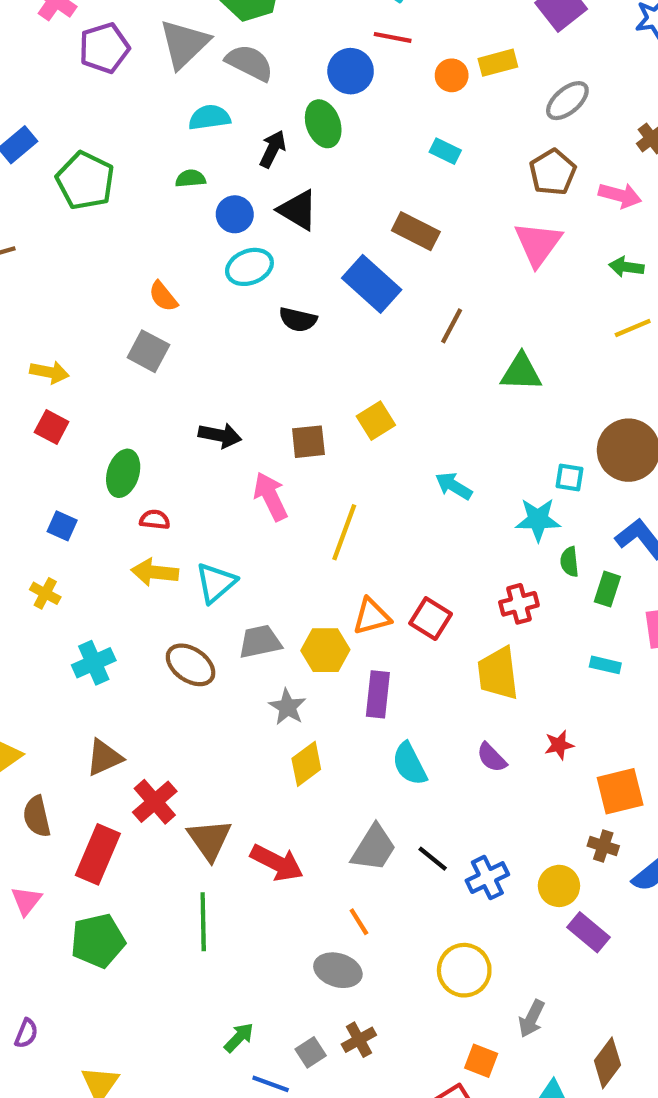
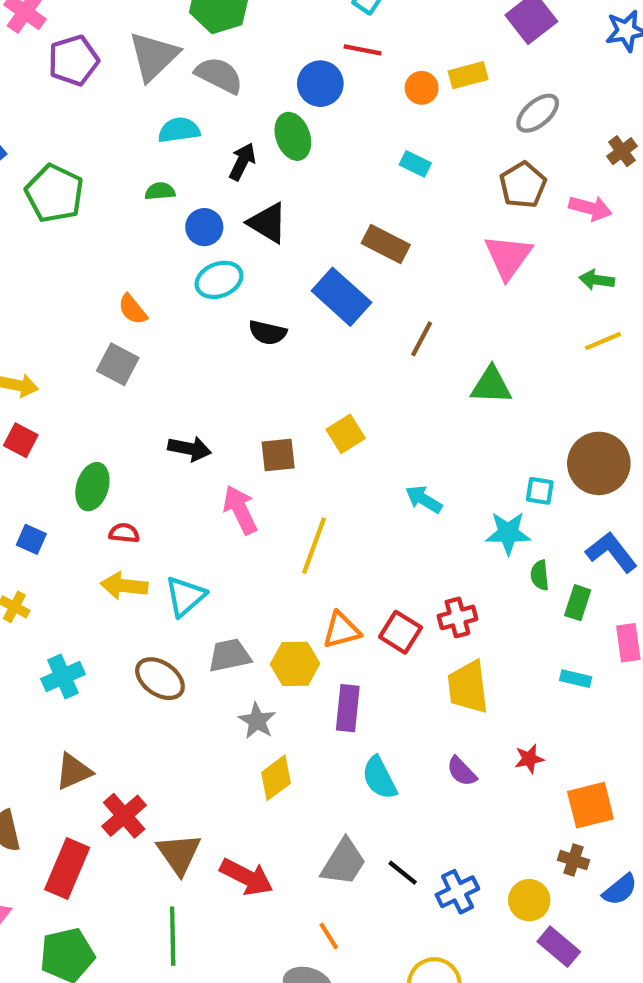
red cross: (519, 604) -> (457, 617), moved

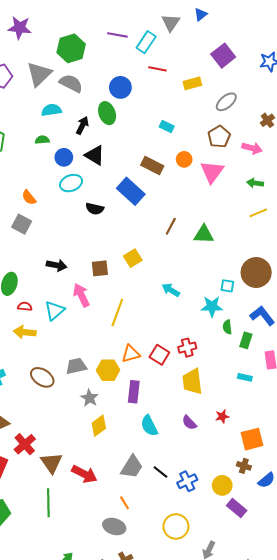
red line: (363, 50) -> (157, 69), moved
orange circle: (422, 88) -> (184, 159), moved
brown line: (422, 339) -> (171, 226), moved
cyan triangle: (185, 596) -> (55, 311), moved

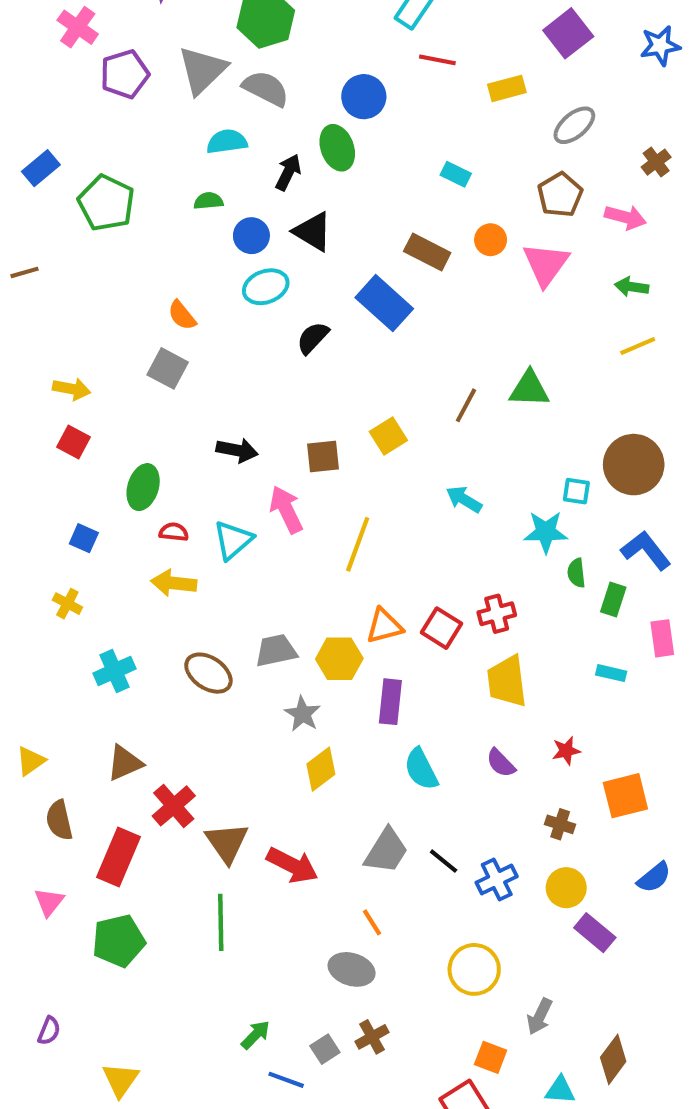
black semicircle: (95, 209) -> (313, 338), turned 120
brown line: (171, 226) -> (466, 405), moved
brown cross: (244, 466) -> (560, 824), moved

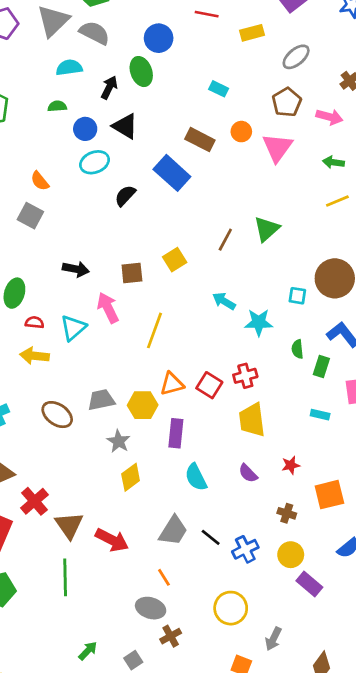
green triangle: (529, 389) -> (267, 229), turned -44
cyan star: (546, 532) -> (259, 322), moved
brown cross: (372, 1037) -> (171, 636), moved

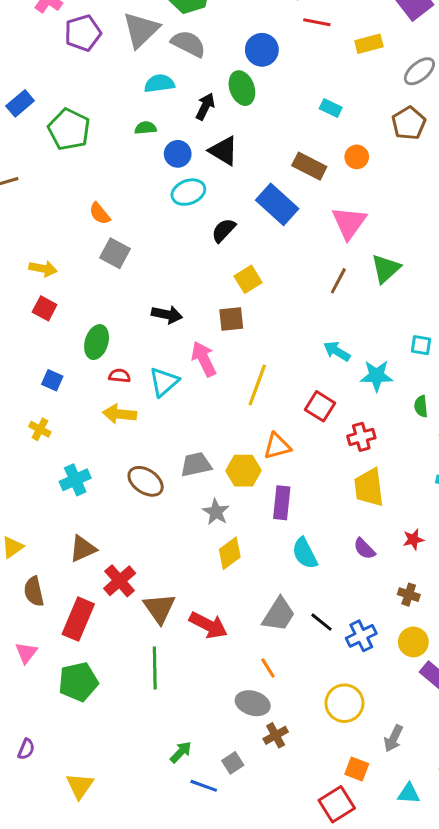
pink triangle: (277, 148) -> (349, 223), moved
orange semicircle: (40, 181) -> (100, 214), moved
yellow square: (175, 260) -> (248, 279), moved
red square: (209, 385) -> (320, 406), moved

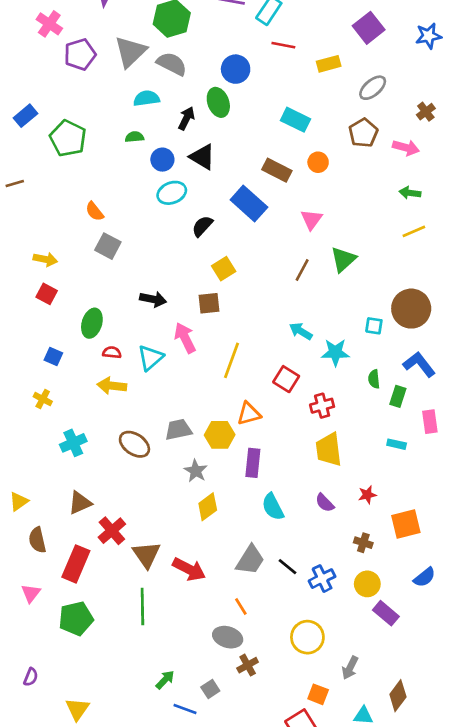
cyan rectangle: (331, 108) -> (295, 120), size x1.5
pink triangle: (349, 223) -> (311, 219), size x0.7

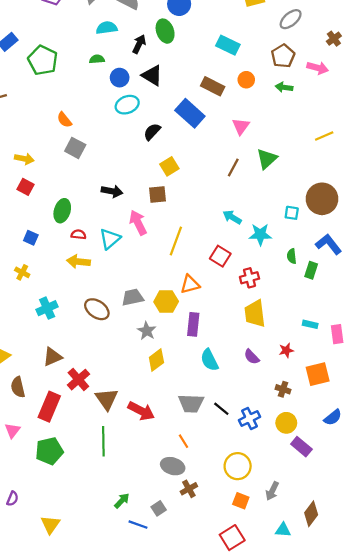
green arrow: (410, 193) -> (284, 87), moved
pink rectangle: (430, 422) -> (337, 334), moved
cyan rectangle: (397, 444) -> (310, 324), moved
gray trapezoid: (250, 560) -> (191, 403), turned 60
orange square: (318, 694) -> (241, 501), moved

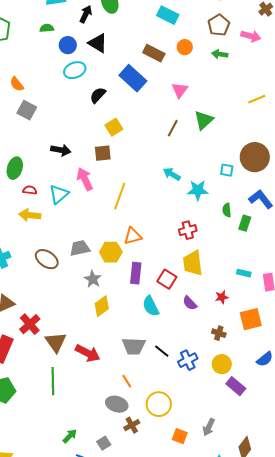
red square: (220, 256) -> (167, 279), moved
yellow circle: (238, 466) -> (159, 404), moved

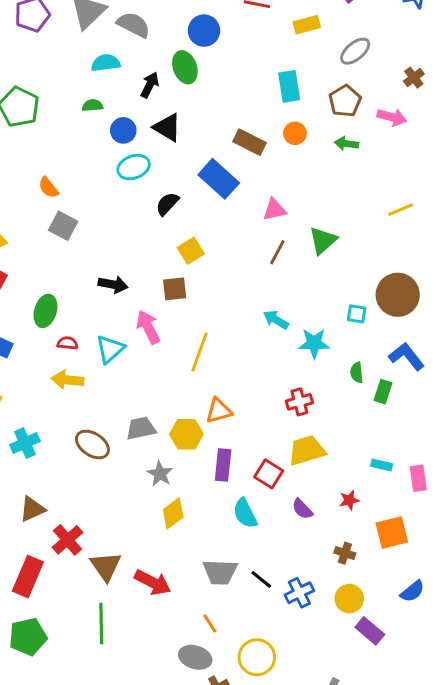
cyan rectangle: (168, 15) -> (289, 86), moved, turned 55
pink triangle: (180, 90) -> (274, 210), moved, turned 42
yellow trapezoid: (193, 263) -> (307, 450), turned 80

